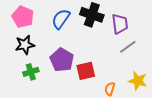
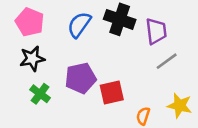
purple pentagon: (62, 60) -> (81, 78), turned 30
green cross: (31, 72) -> (40, 94), turned -35

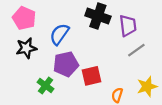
blue semicircle: (79, 25) -> (59, 34), moved
green cross: (40, 94) -> (46, 85), moved
yellow star: (180, 106) -> (147, 87), turned -30

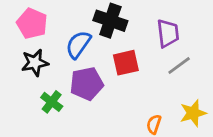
black cross: (98, 16) -> (110, 21), moved
red square: (91, 76) -> (126, 63), moved
green cross: (46, 85) -> (52, 102), moved

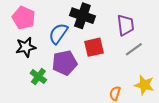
yellow star: (193, 113) -> (144, 85), turned 30

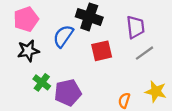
pink pentagon: (24, 18) -> (26, 19), turned 30
purple pentagon: (65, 63) -> (68, 93), moved

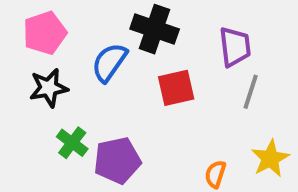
gray line: (144, 53) -> (251, 92), turned -36
yellow star: (156, 91) -> (270, 158), turned 30

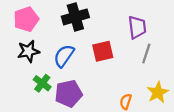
black cross: (155, 29) -> (75, 17), moved, turned -35
blue semicircle: (109, 62) -> (64, 56), moved

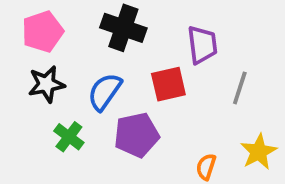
black cross: (75, 17) -> (123, 28), turned 35
purple trapezoid: (137, 27) -> (202, 45), moved
purple pentagon: (68, 94) -> (137, 135), moved

